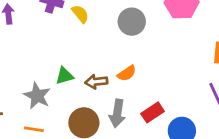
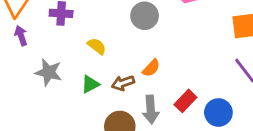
yellow semicircle: (80, 14) -> (97, 46), moved
gray star: (37, 96) -> (48, 72), moved

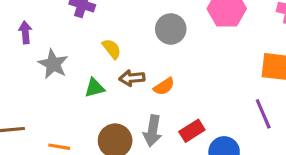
purple arrow: (21, 36) -> (25, 32), moved
brown arrow: (123, 83) -> (132, 78), moved

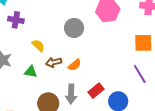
green triangle: (94, 88) -> (31, 72), turned 32

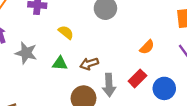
brown arrow: (54, 62) -> (89, 64), moved
orange semicircle: (75, 65) -> (147, 47), moved

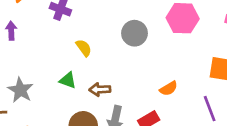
gray star: (26, 53) -> (20, 90), moved

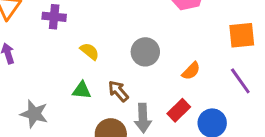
gray circle: (134, 33) -> (145, 52), moved
brown arrow: (100, 89) -> (118, 91), turned 66

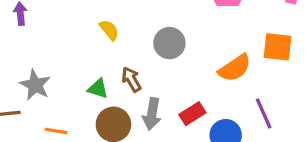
orange semicircle: (191, 71) -> (235, 68), moved, size x1.5
purple line: (240, 81) -> (264, 113), moved
green triangle: (82, 90) -> (98, 89), moved

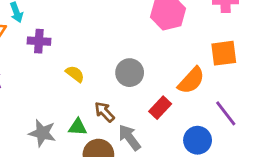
gray star: (35, 85) -> (42, 133), moved
gray arrow: (152, 114) -> (129, 138), turned 148
red rectangle: (192, 114) -> (160, 108), moved

